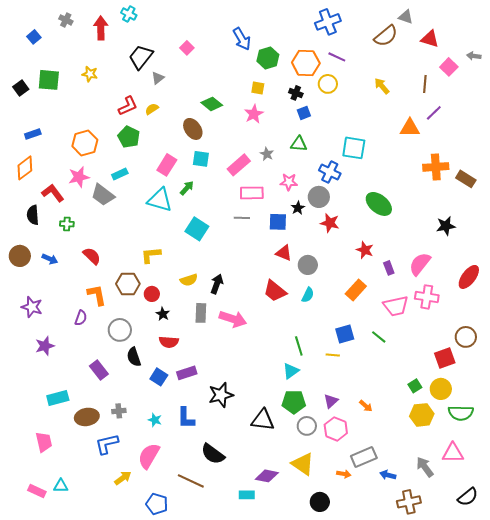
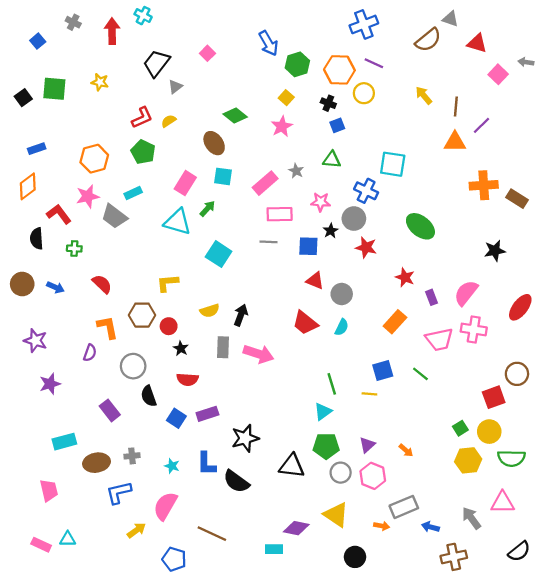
brown line: (425, 84) -> (456, 107), moved
yellow square: (258, 88) -> (286, 98), turned 32
black semicircle: (213, 454) -> (236, 481), moved

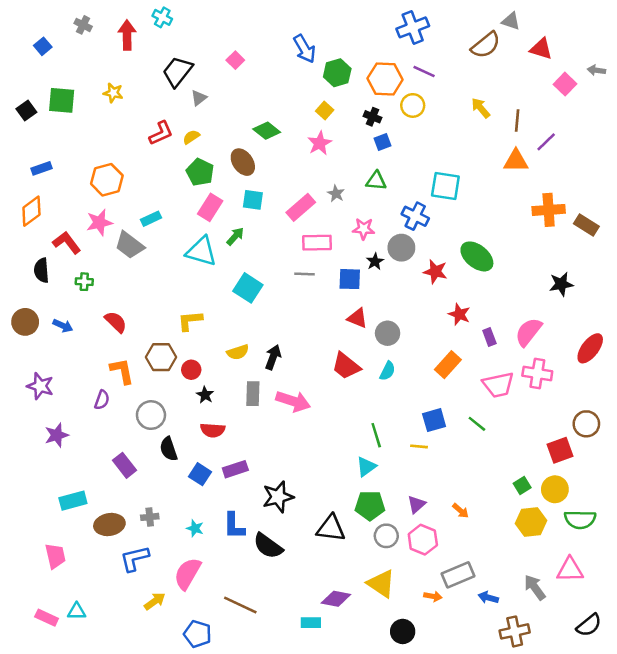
green pentagon: (143, 152) -> (200, 172), moved
red star: (366, 247) -> (435, 272), moved

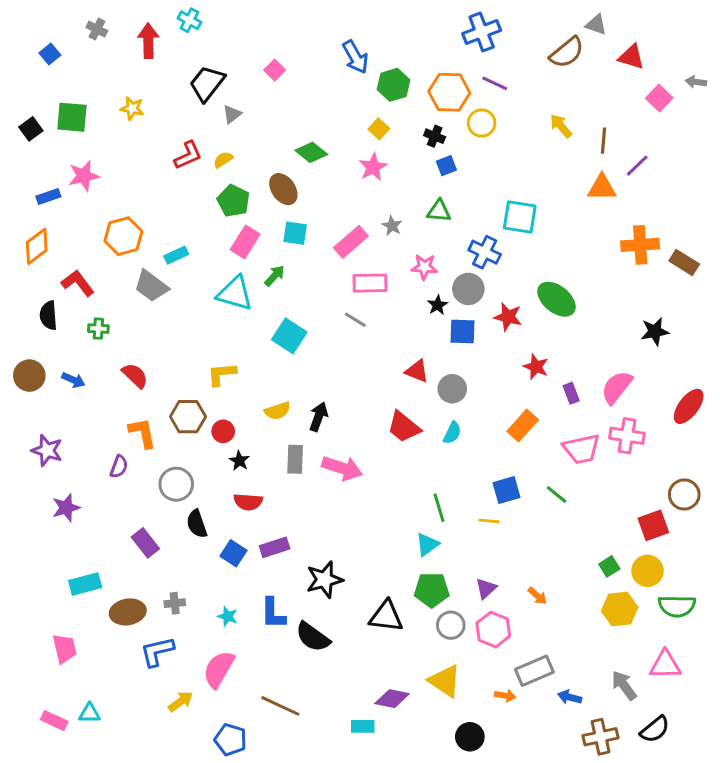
orange hexagon: (107, 180) -> (123, 236), moved
pink star: (99, 222) -> (84, 176), moved
gray line: (304, 274) -> (355, 320), turned 30
blue square: (350, 279) -> (463, 332), moved
black semicircle: (589, 625) -> (655, 729), moved

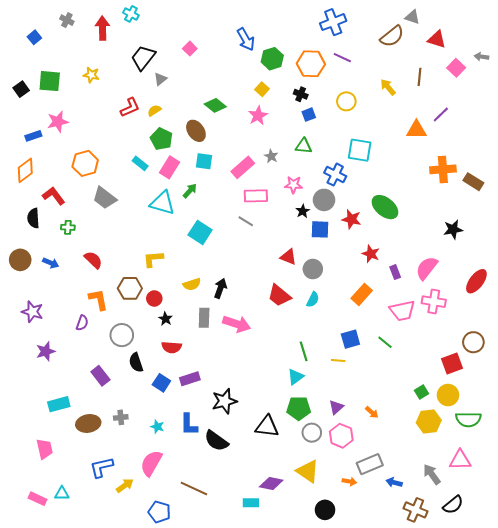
yellow circle: (482, 123) -> (346, 101), moved
brown line: (603, 141) -> (420, 77), moved
cyan rectangle: (176, 255) -> (140, 163), moved, turned 63
blue L-shape: (157, 652) -> (101, 467), moved
brown cross: (601, 737) -> (415, 510), turned 35

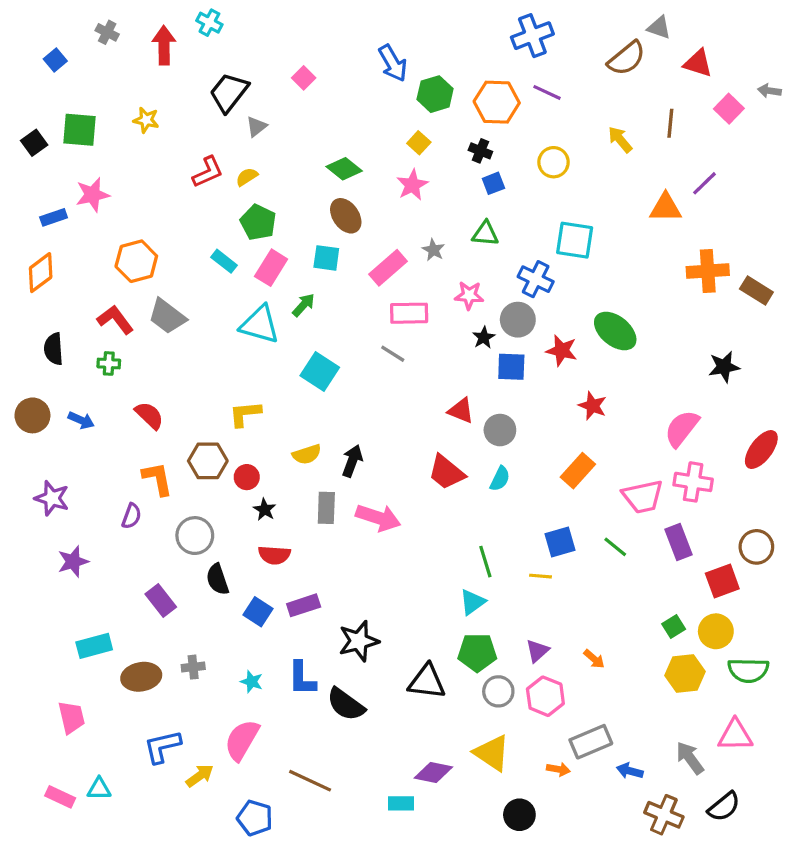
brown ellipse: (196, 131) -> (346, 216), moved
red L-shape: (54, 196) -> (115, 320), moved
purple rectangle: (395, 272) -> (679, 542), moved, size x1.5

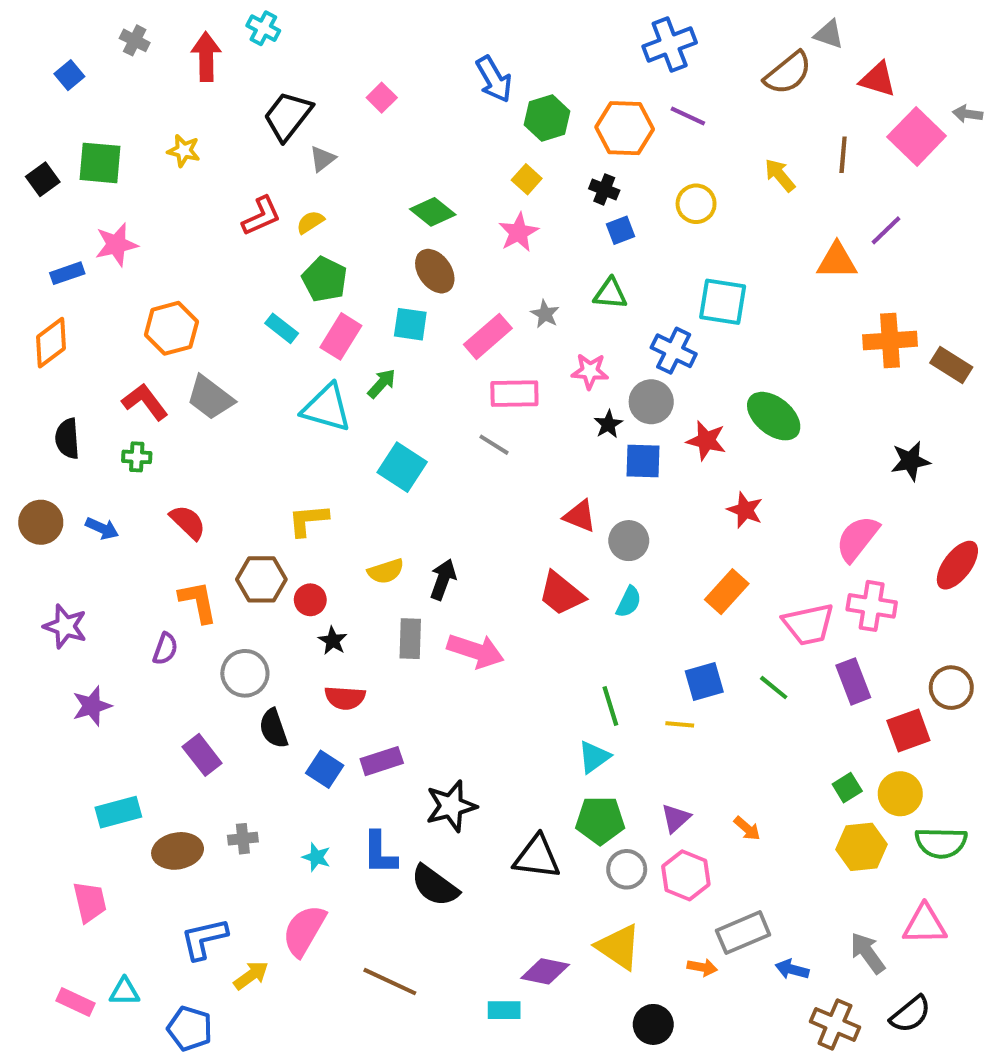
pink square: (729, 109) -> (917, 136), size x1.5
blue pentagon: (255, 818) -> (190, 1029), moved

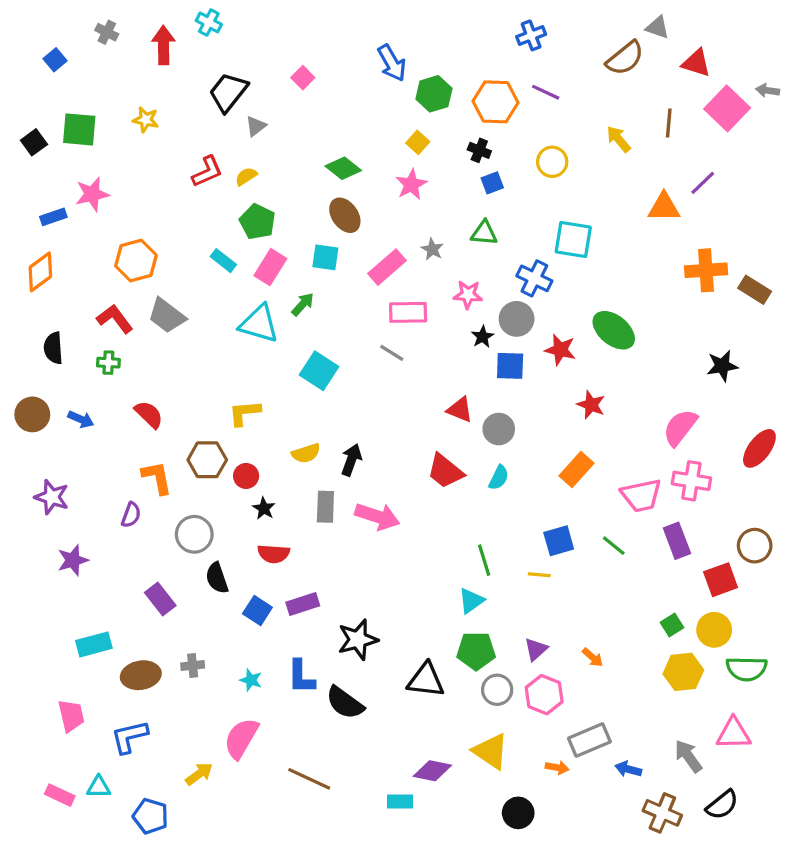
blue cross: (670, 45) -> (531, 35), size x0.7
blue L-shape: (204, 939) -> (129, 737), moved

